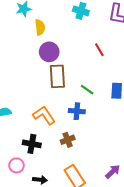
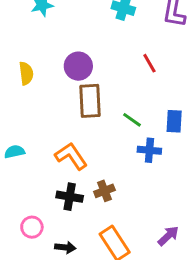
yellow semicircle: (40, 27) -> (26, 73), moved
blue cross: (77, 111) -> (149, 150), moved
black cross: (32, 144) -> (70, 197), moved

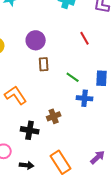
brown rectangle: (90, 101) -> (44, 64), size x0.6
orange L-shape: (71, 156) -> (16, 95), moved
brown cross: (104, 191) -> (54, 116), moved

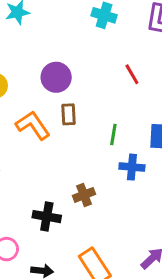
green line: (73, 77) -> (113, 135), turned 64
orange L-shape: (16, 95) -> (33, 125), moved

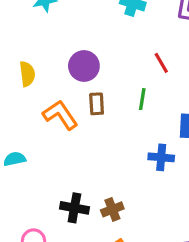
green line: (113, 135) -> (142, 99), moved
brown cross: (84, 195) -> (112, 209), moved

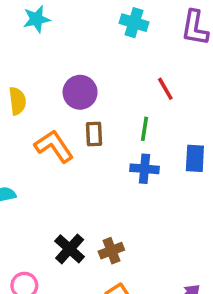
blue cross: (161, 157) -> (144, 169), moved
black cross: (74, 208) -> (70, 249), turned 32

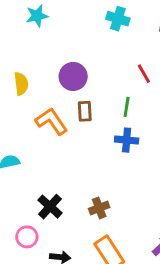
black cross: (70, 249) -> (50, 207), moved

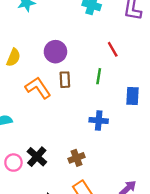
yellow semicircle: (21, 84) -> (13, 57), turned 30
blue cross: (127, 140) -> (99, 121), moved
pink circle: (27, 237) -> (13, 163), moved

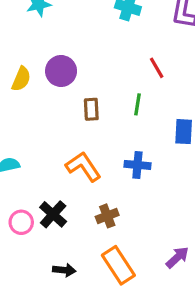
purple circle: (55, 52) -> (61, 71), moved
orange L-shape: (38, 88) -> (83, 167), moved

